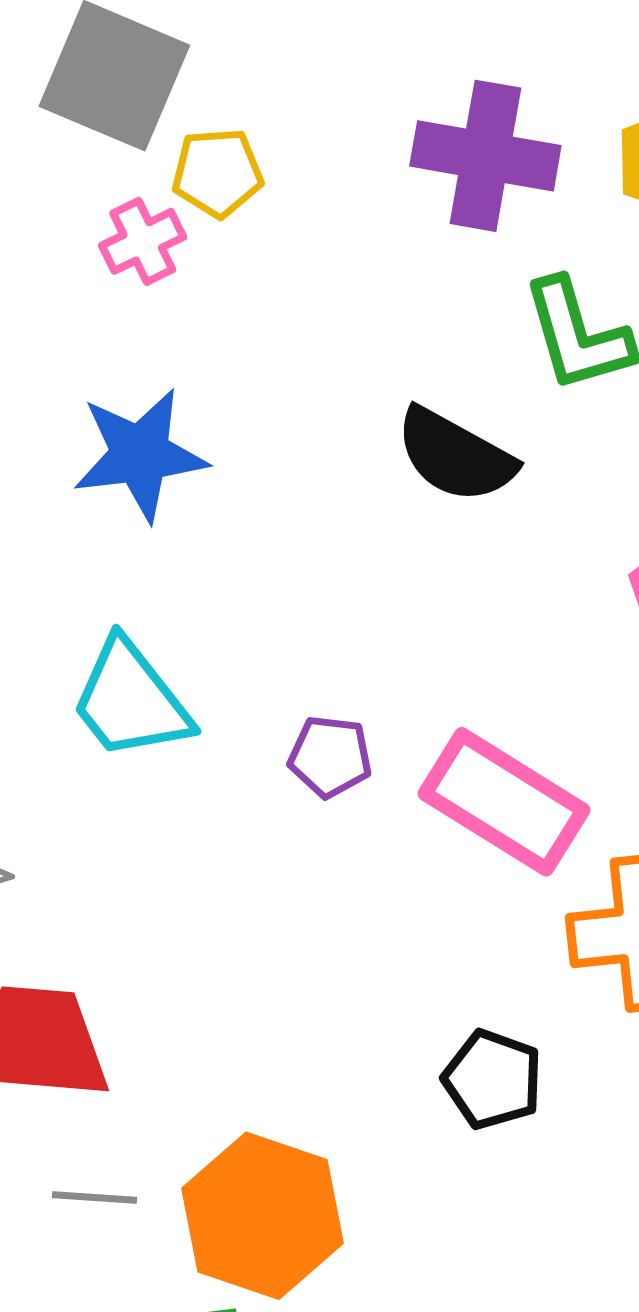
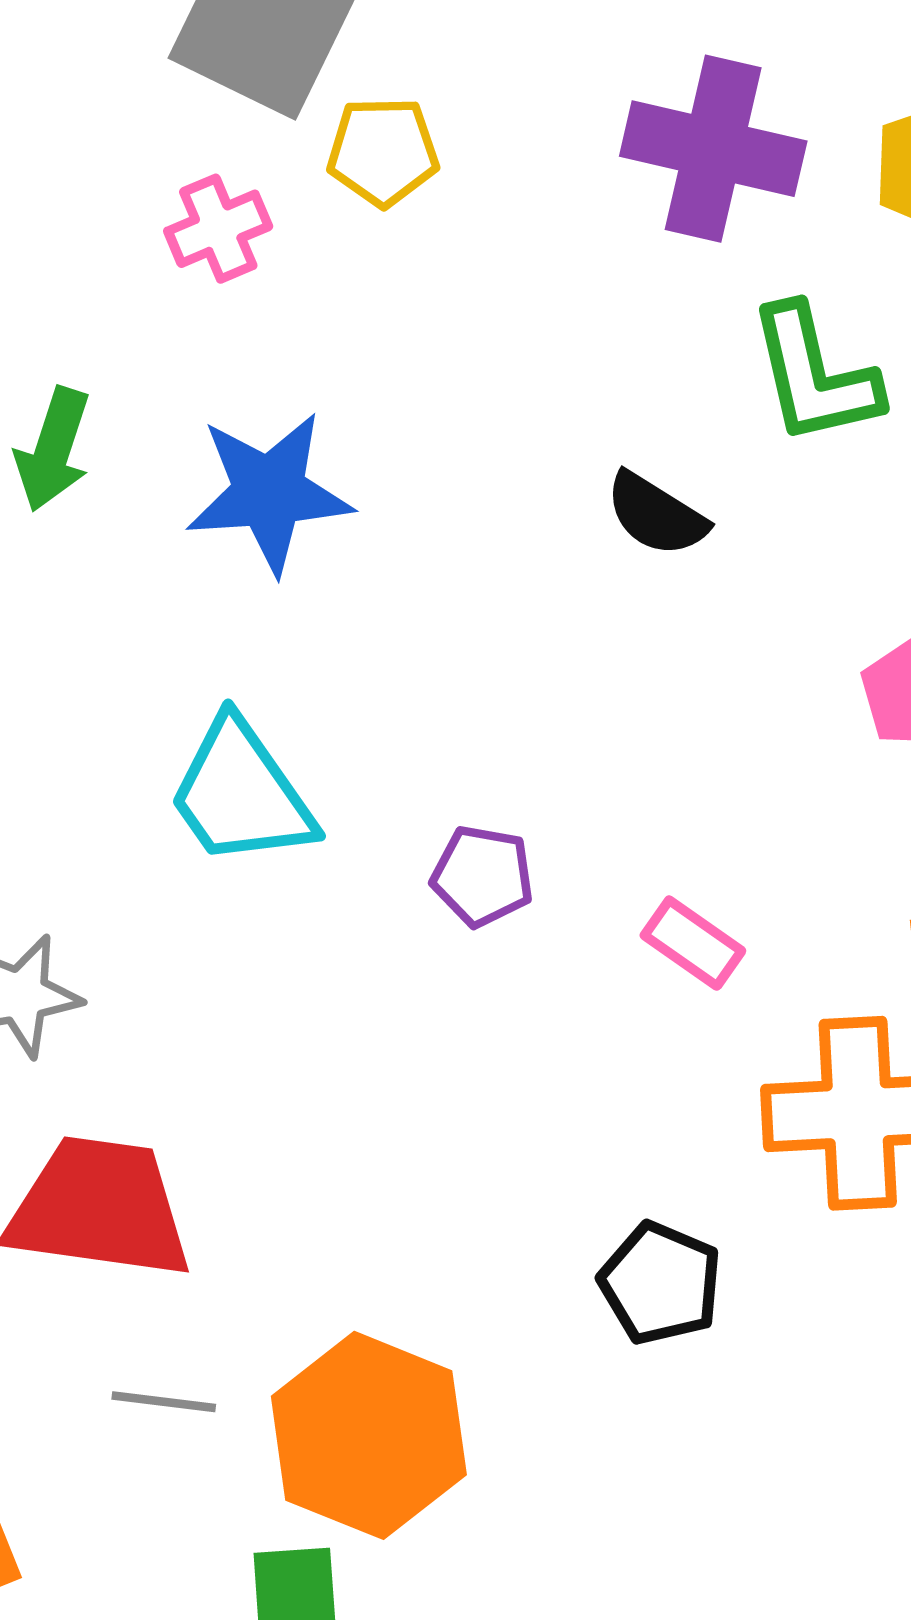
pink cross: (143, 241) -> (218, 229), moved
black semicircle: (455, 455) -> (656, 514), size x0.7
pink rectangle: (504, 802) -> (693, 943), size x0.5

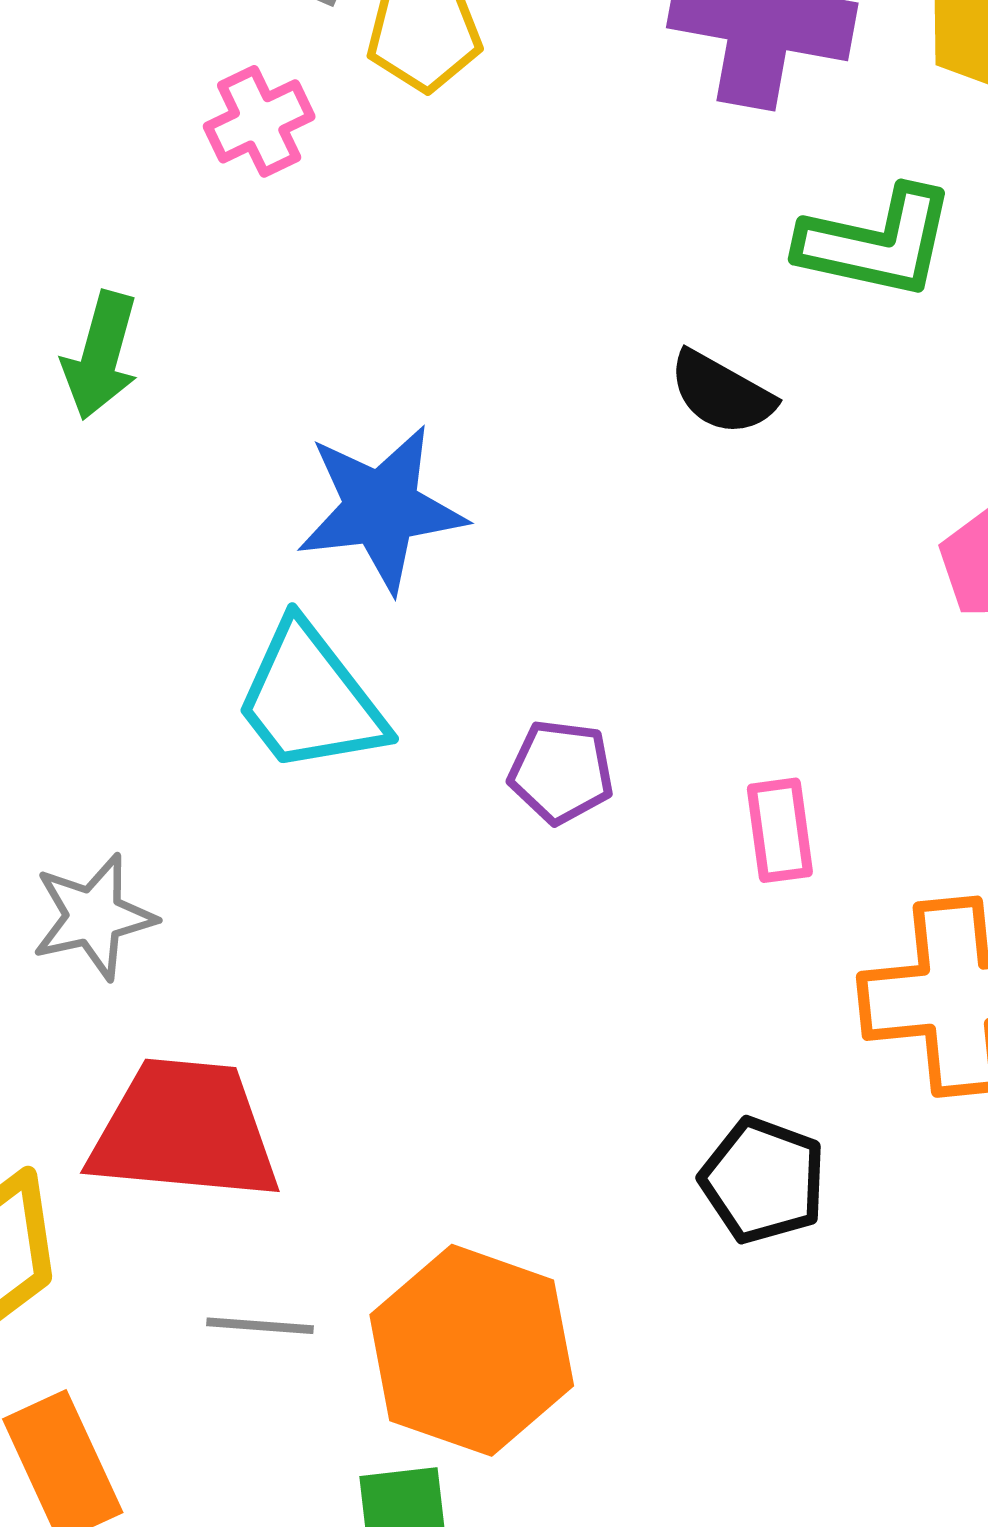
green L-shape: (814, 375) -> (877, 243), turned -62
blue star: (269, 492) -> (381, 508), moved
pink rectangle: (693, 943) -> (780, 830), turned 50

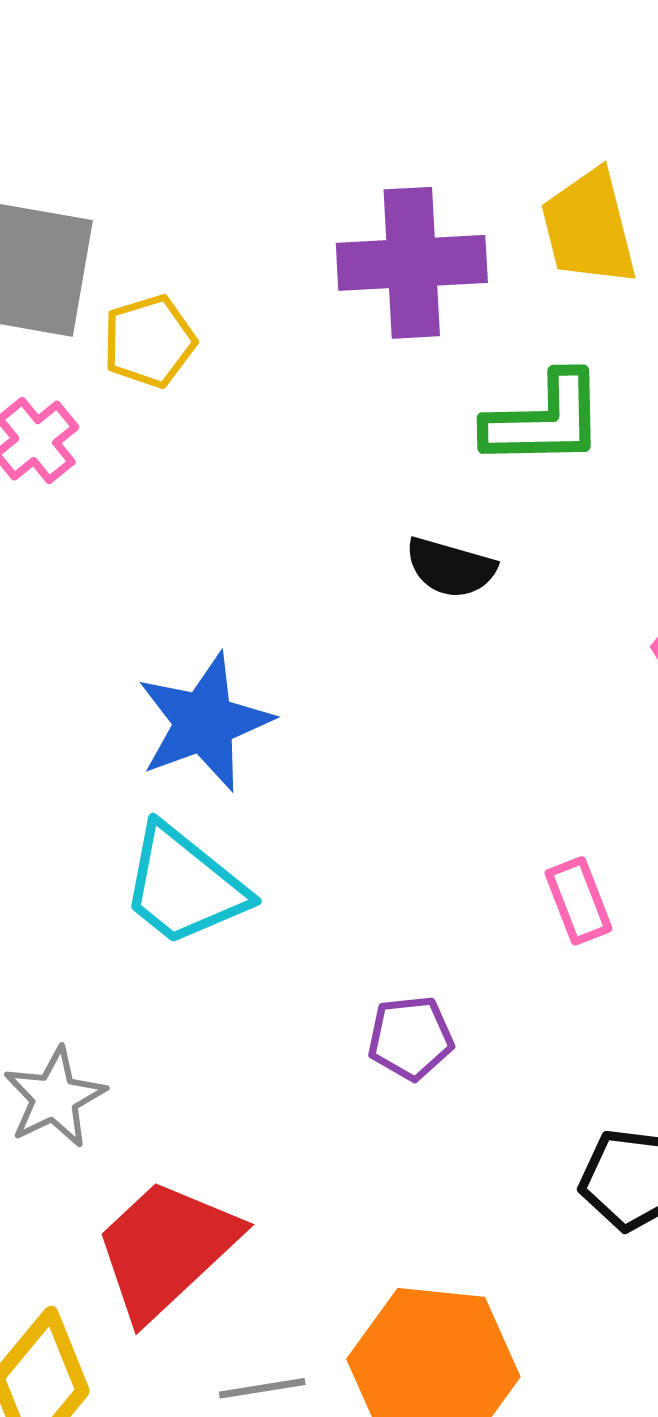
purple pentagon: (561, 772) -> (410, 1038), moved
red trapezoid: (185, 1130) -> (166, 1249), turned -35

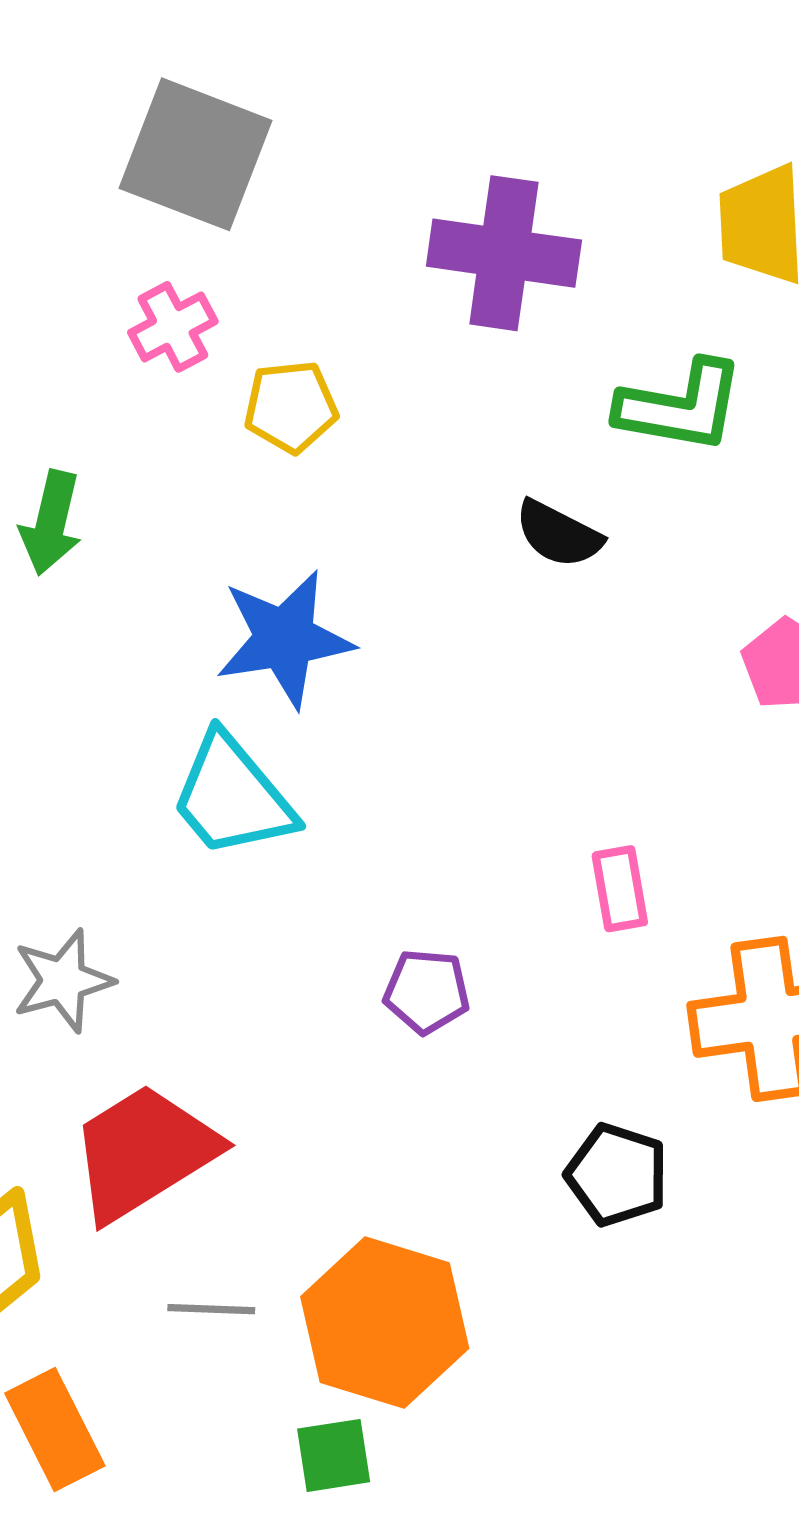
purple cross: (412, 263) -> (504, 253), moved
yellow pentagon: (149, 341) -> (291, 407), moved

